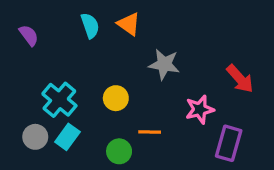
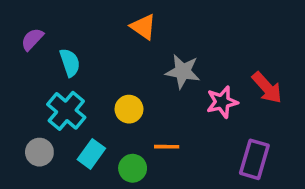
cyan semicircle: (90, 26) -> (70, 63), moved
purple semicircle: (29, 35) -> (32, 39), turned -100
pink star: (200, 109) -> (222, 102), moved
cyan rectangle: (67, 137) -> (91, 154), moved

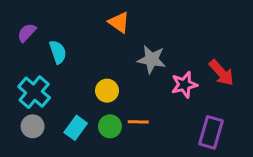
cyan cross: (66, 111) -> (34, 92), moved
green circle: (133, 168) -> (110, 126), moved

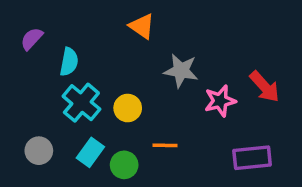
cyan semicircle: (58, 52) -> (69, 62), turned 30
cyan cross: (34, 92) -> (81, 103), moved
green circle: (110, 126) -> (124, 165), moved
purple rectangle: (211, 132) -> (252, 158), turned 68

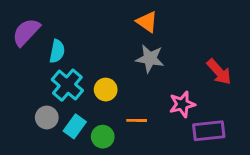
orange triangle: (142, 26) -> (147, 22), moved
purple semicircle: (32, 39) -> (26, 32), size x1.5
pink star: (220, 101) -> (182, 104), moved
gray circle: (39, 151) -> (47, 117), moved

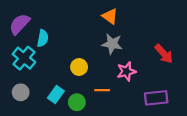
cyan cross: (67, 85) -> (24, 58), moved
pink star: (182, 104) -> (126, 71), moved
gray circle: (47, 117) -> (21, 92), moved

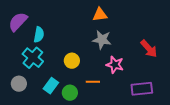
orange triangle: (110, 16) -> (100, 15), turned -42
cyan cross: (24, 58) -> (33, 58), moved
pink star: (126, 71) -> (115, 65), turned 30

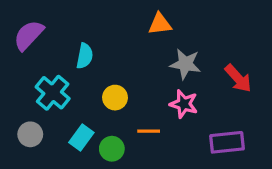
cyan semicircle: (39, 35) -> (85, 56), moved
gray star: (102, 40) -> (185, 64), moved

